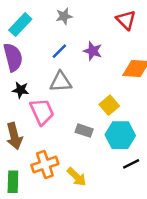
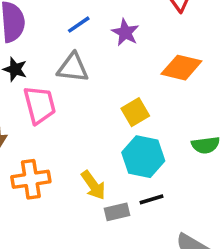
gray rectangle: (84, 131) -> (117, 212), moved, turned -42
yellow arrow: (77, 177) -> (93, 185), moved

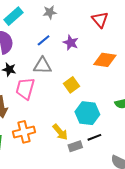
pink trapezoid: (40, 105) -> (25, 89), turned -145
yellow square: (135, 112) -> (72, 85), moved

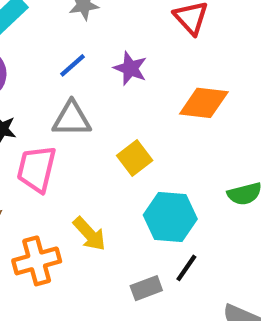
yellow arrow: (60, 132) -> (89, 234), moved
black line: (94, 137) -> (186, 268), turned -32

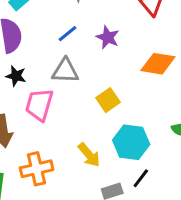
yellow arrow: (89, 234) -> (89, 155), moved

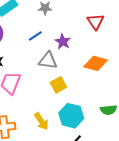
gray triangle: (65, 71) -> (48, 61), moved

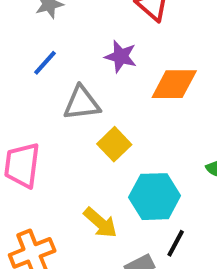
purple star: (63, 42) -> (121, 56), moved

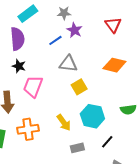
purple star: (121, 56) -> (74, 30), moved
black line: (176, 243) -> (107, 142), moved

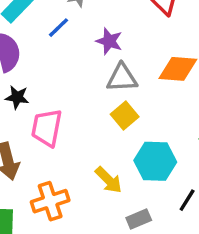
purple star: (74, 30) -> (109, 41), moved
blue line: (55, 40) -> (59, 28), moved
gray triangle: (68, 64) -> (122, 78), moved

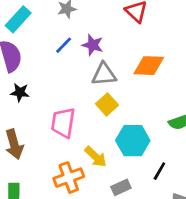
blue line: (59, 28) -> (64, 45), moved
pink trapezoid: (47, 128) -> (63, 123), moved
orange cross: (50, 201) -> (69, 178), moved

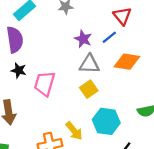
blue line: (64, 45) -> (109, 37), moved
pink trapezoid: (63, 123) -> (45, 84), moved

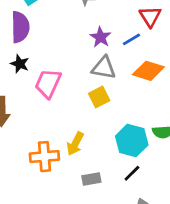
cyan hexagon: (106, 121) -> (132, 140), moved
yellow arrow: (74, 131) -> (75, 144), turned 60

